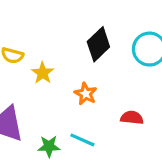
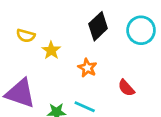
red semicircle: (132, 118) -> (126, 88), turned -138

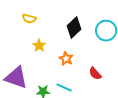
yellow semicircle: (26, 36) -> (29, 19), moved

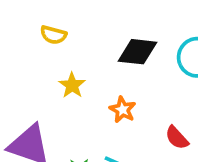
black diamond: (74, 28) -> (138, 52), turned 50

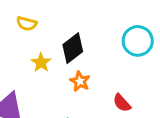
black diamond: (138, 52) -> (73, 48), moved, turned -44

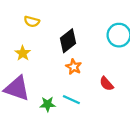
yellow star: (41, 63) -> (23, 53), moved

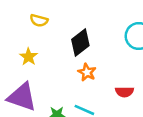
red semicircle: (106, 84) -> (125, 92), turned -49

